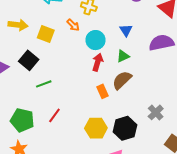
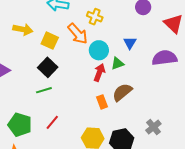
orange arrow: (73, 25) -> (78, 34), size x1.6
green triangle: (123, 56) -> (117, 63), moved
black square: (29, 60) -> (48, 67), moved

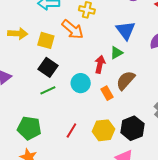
blue triangle: (130, 43) -> (126, 30), size x1.5
cyan circle: (99, 50) -> (81, 83), moved
red line: (52, 122) -> (71, 131), moved

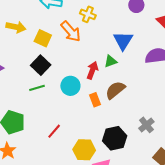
yellow hexagon: (103, 130) -> (84, 150), moved

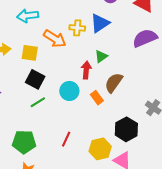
yellow cross: (88, 14) -> (77, 28), moved
blue triangle: (123, 41) -> (100, 23), moved, turned 40

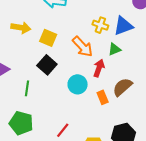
orange arrow: (55, 39) -> (83, 47), moved
green triangle: (101, 56) -> (114, 49), moved
green line: (38, 102) -> (27, 88), moved, turned -63

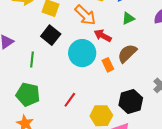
green triangle: (114, 49) -> (128, 18), moved
red arrow: (99, 68) -> (103, 36), turned -78
cyan circle: (78, 84) -> (82, 53), size x1.4

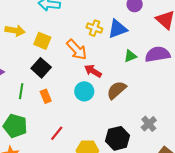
green triangle: (128, 18) -> (130, 56), moved
cyan circle: (82, 53) -> (84, 91), moved, size x0.7
orange rectangle: (108, 65) -> (46, 96), moved

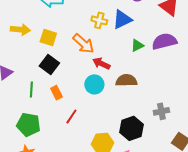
brown semicircle: (116, 90) -> (126, 80), turned 45
gray cross: (149, 124) -> (161, 111), turned 35
red line: (57, 133) -> (71, 117), moved

